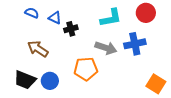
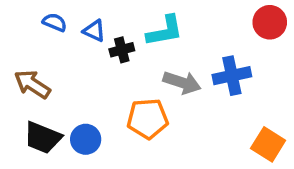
red circle: (146, 13) -> (270, 22), moved
cyan L-shape: (111, 18) -> (165, 31), moved
brown arrow: (38, 49) -> (32, 84), moved

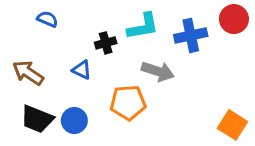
blue triangle: (94, 31) -> (82, 70), moved
blue cross: (232, 76) -> (191, 35), moved

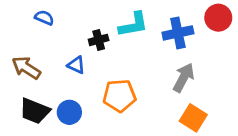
gray arrow: (158, 71) -> (183, 78), moved, turned -80
orange square: (232, 125) -> (193, 118), moved

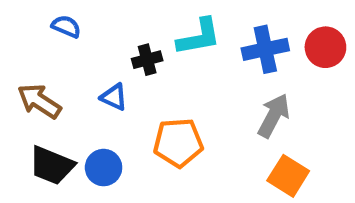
red circle: (218, 18) -> (325, 47), moved

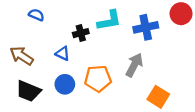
red circle: (325, 47) -> (181, 14), moved
gray arrow: (274, 116) -> (134, 65), moved
blue circle: (104, 168) -> (65, 84), moved

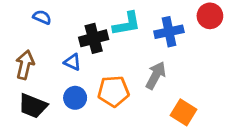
black cross: (81, 33) -> (94, 38), size x1.5
brown arrow: (22, 56) -> (25, 65), turned 70

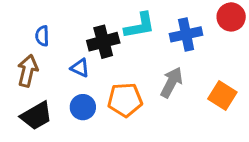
blue semicircle: (42, 17) -> (42, 36), moved, turned -114
black trapezoid: (33, 106) -> (36, 116), turned -52
orange square: (184, 112) -> (222, 95), moved

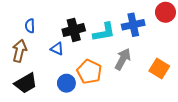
cyan L-shape: (140, 26) -> (104, 32), moved
orange pentagon: (125, 100) -> (89, 72), turned 30
blue circle: (83, 107) -> (66, 83), moved

